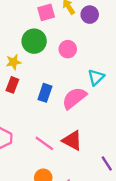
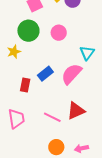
red rectangle: (12, 85) -> (25, 85), moved
blue rectangle: (45, 93) -> (45, 74), turned 42
red triangle: (72, 140) -> (76, 111), turned -42

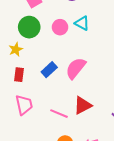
cyan triangle: (87, 53) -> (82, 23), moved, turned -35
red rectangle: (25, 85) -> (19, 75), moved
pink trapezoid: (16, 119) -> (24, 105), moved

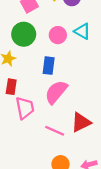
pink semicircle: (76, 68) -> (56, 92), moved
blue rectangle: (49, 70) -> (49, 66), moved, turned -42
pink trapezoid: (24, 105) -> (25, 108), moved

